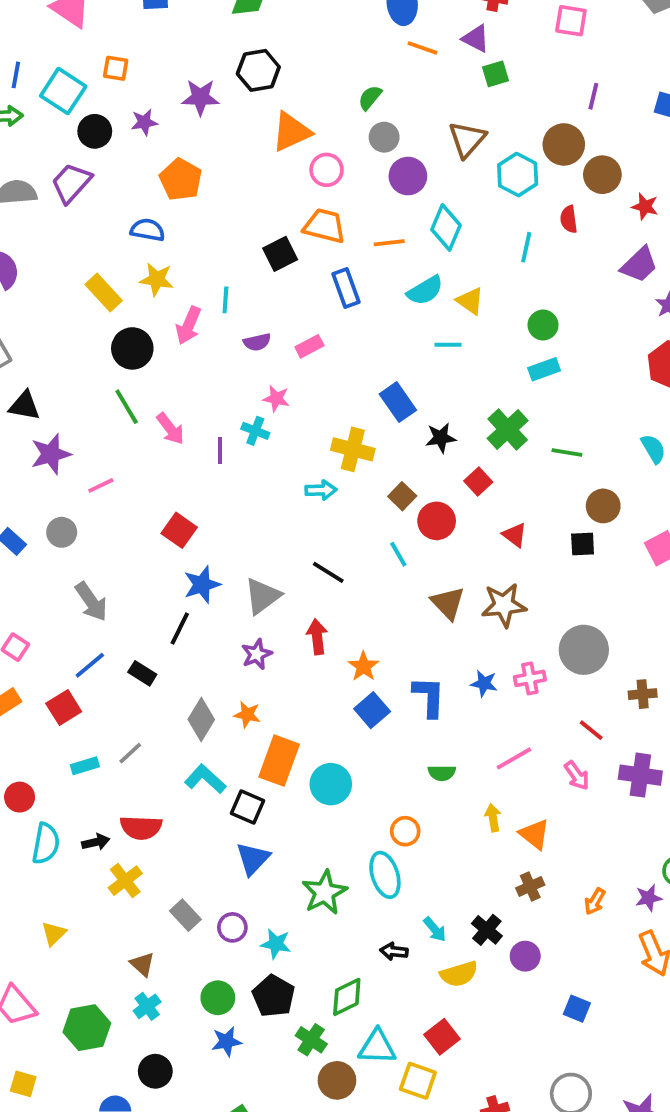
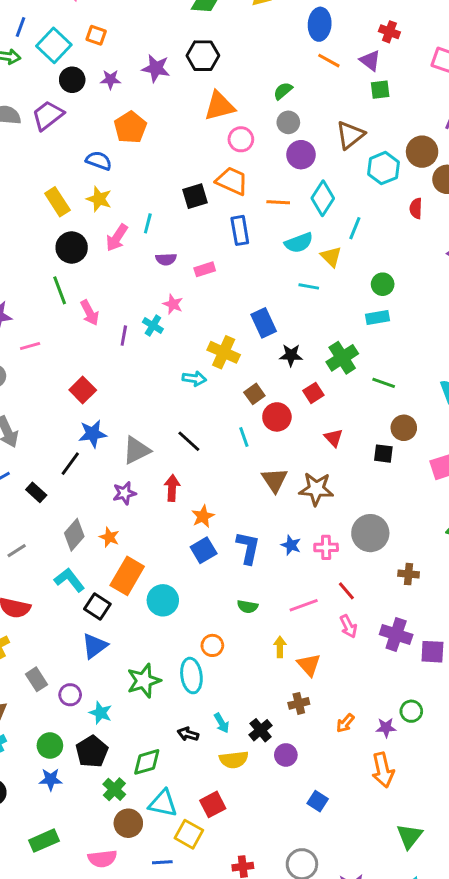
cyan line: (526, 247) -> (355, 228), moved
red line: (591, 730) -> (346, 591), moved

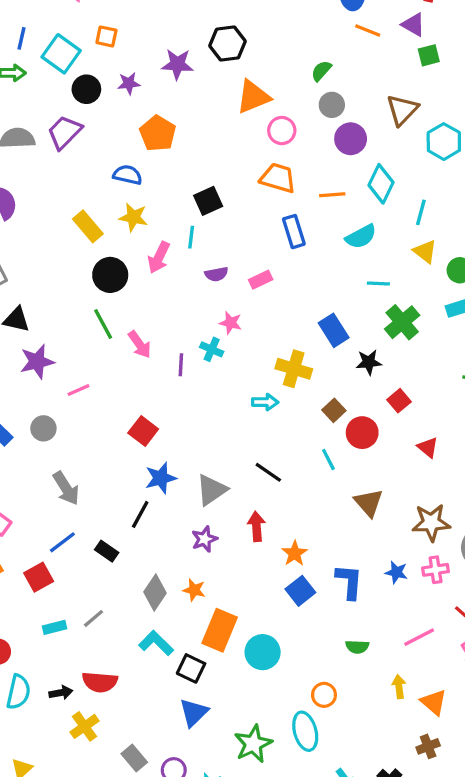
black square: (195, 196) -> (208, 201), moved
yellow triangle: (331, 257) -> (425, 251), moved
green cross: (342, 358) -> (402, 322), moved
brown star: (316, 489) -> (431, 523), moved

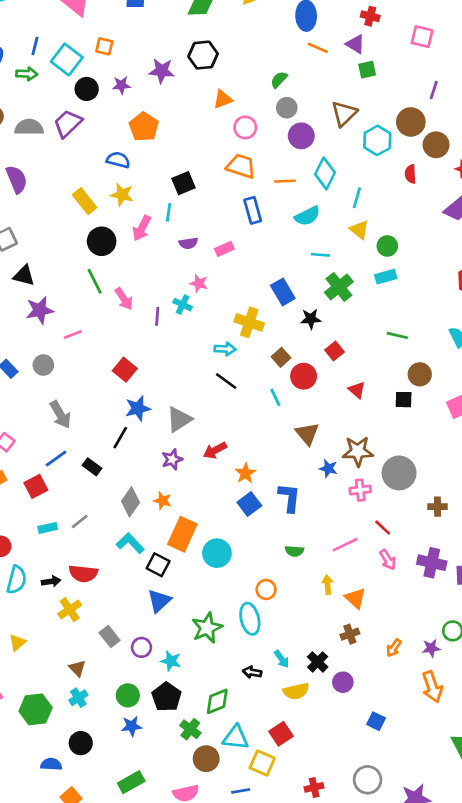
orange triangle: (253, 97) -> (223, 99), size x0.7
black line: (268, 472) -> (226, 381), moved
red arrow: (256, 526) -> (215, 450), turned -115
blue star: (396, 572) -> (328, 468), moved

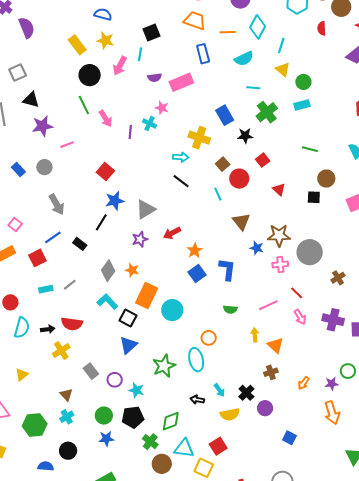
pink rectangle: (224, 249) -> (181, 82), size x1.6
brown cross: (438, 507) -> (338, 278), turned -32
black pentagon: (167, 697) -> (133, 417), turned 30

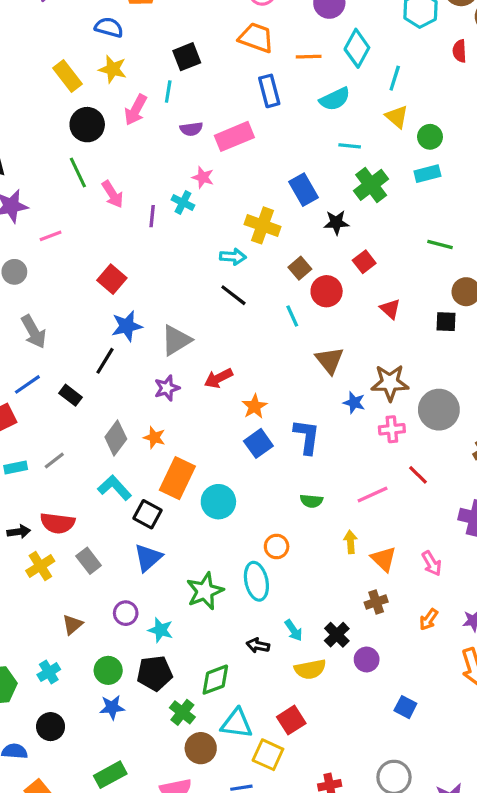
pink arrow: (300, 317) -> (432, 563), moved
gray rectangle: (91, 371) -> (89, 561), moved
brown triangle: (66, 395) -> (72, 625), moved, turned 32

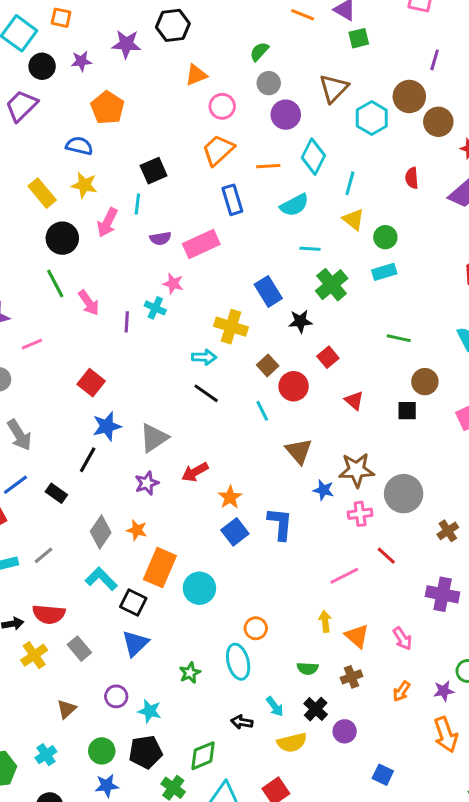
orange trapezoid: (256, 38) -> (218, 150), turned -60
red semicircle: (460, 51) -> (412, 178), moved
green semicircle: (311, 501) -> (308, 668), moved
green star: (205, 591) -> (190, 673), size x0.6

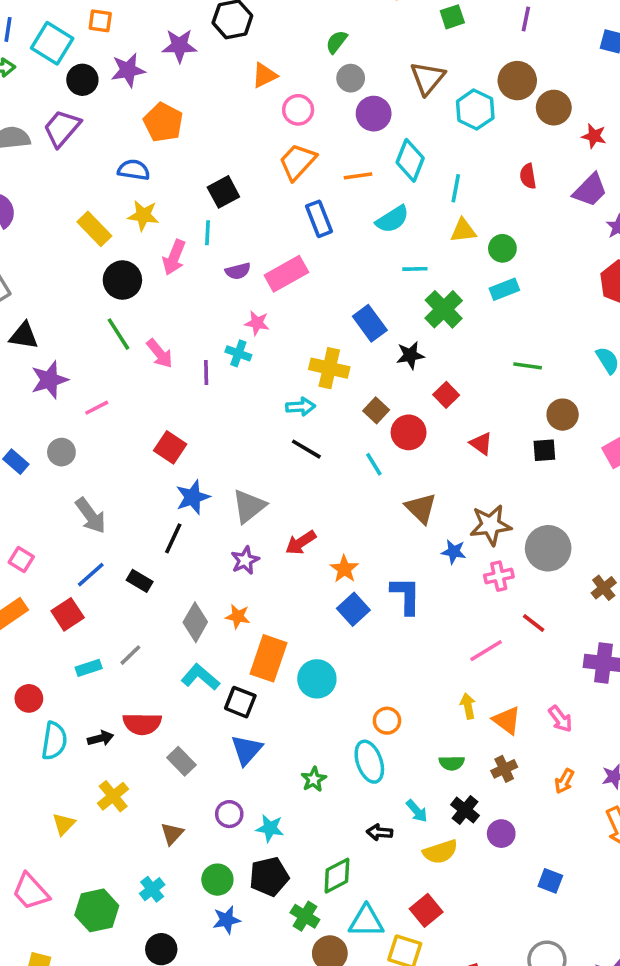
purple line: (435, 60) -> (526, 19), moved
purple star: (81, 61) -> (128, 70), size x1.4
yellow triangle: (353, 219) -> (463, 231), turned -40
yellow cross: (34, 655) -> (113, 796), moved

